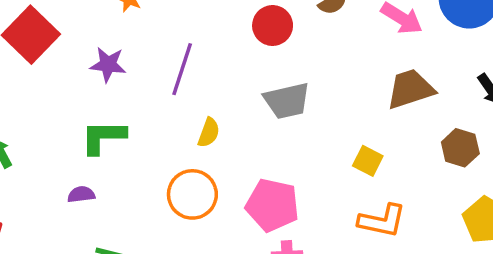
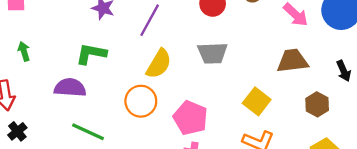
yellow semicircle: (209, 133) -> (159, 64), size x1.6
yellow square: (368, 161) -> (257, 101), size x1.4
purple semicircle: (81, 194) -> (70, 88), size x1.8

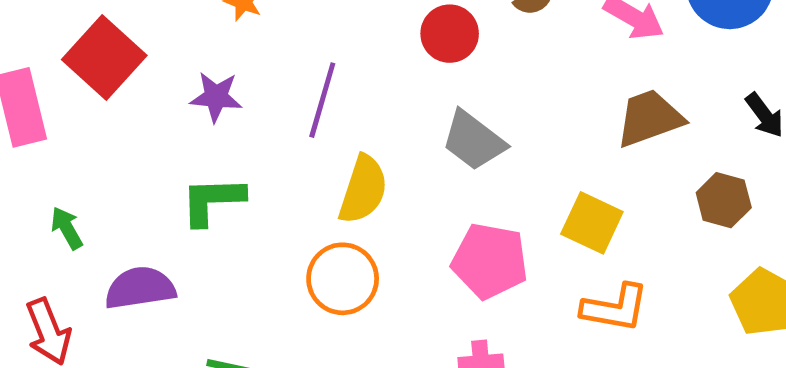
gray trapezoid: (213, 53) -> (474, 141), turned 52
purple semicircle: (70, 88) -> (140, 288), moved
pink pentagon: (190, 118) -> (490, 261), moved

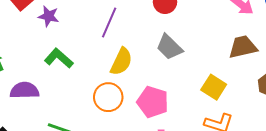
purple star: (216, 97) -> (49, 16), moved
green L-shape: (212, 201) -> (59, 58), turned 36
pink pentagon: (490, 261) -> (153, 102), moved

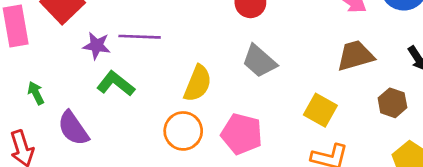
purple star: (49, 16) -> (97, 46), moved
purple line: (109, 23) -> (140, 37), moved, turned 72
purple semicircle: (24, 90) -> (73, 128), turned -120

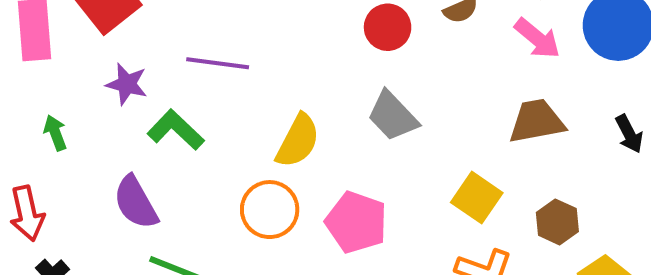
purple star: (97, 46) -> (127, 84), moved
brown hexagon: (392, 103) -> (557, 222), moved
purple semicircle: (73, 128) -> (136, 202), moved

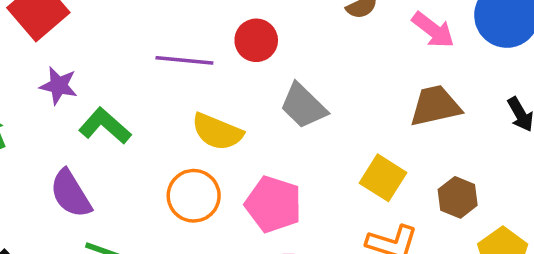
red circle: (388, 27) -> (256, 40), moved
purple line: (218, 63) -> (184, 60), moved
yellow semicircle: (298, 141) -> (217, 132), turned 87

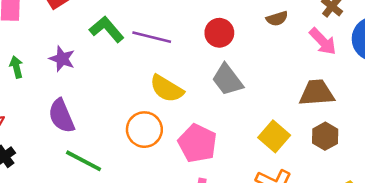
red circle: (256, 40) -> (219, 33), moved
purple star: (59, 86) -> (62, 59), moved
green L-shape: (105, 126) -> (107, 29), moved
brown hexagon: (458, 197) -> (325, 136), moved

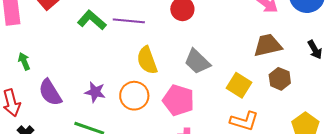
purple star: (62, 59) -> (95, 92), moved
gray trapezoid: (227, 80) -> (197, 62), moved
yellow semicircle: (167, 89) -> (147, 60), turned 48
purple semicircle: (61, 116) -> (50, 92), moved

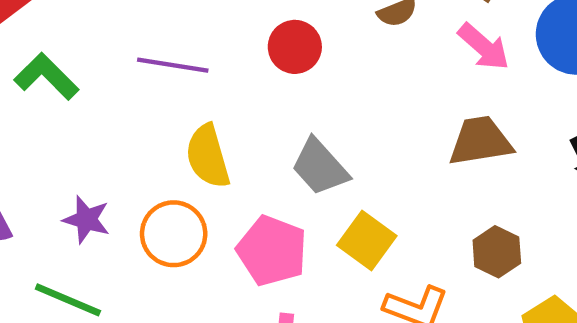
green L-shape: (92, 20) -> (46, 76), moved
brown hexagon: (280, 79) -> (497, 252), moved
yellow square: (239, 85) -> (367, 241), moved

